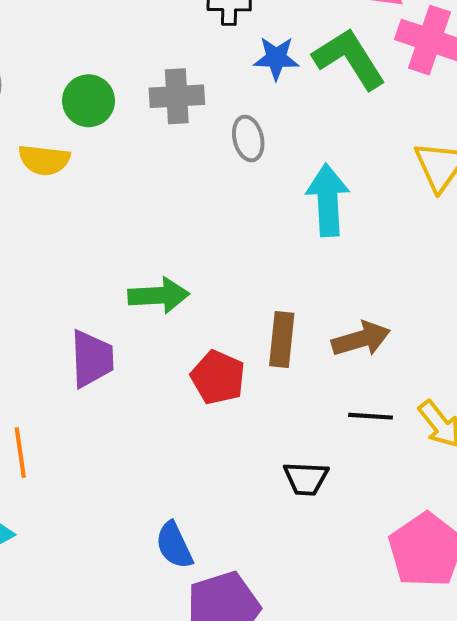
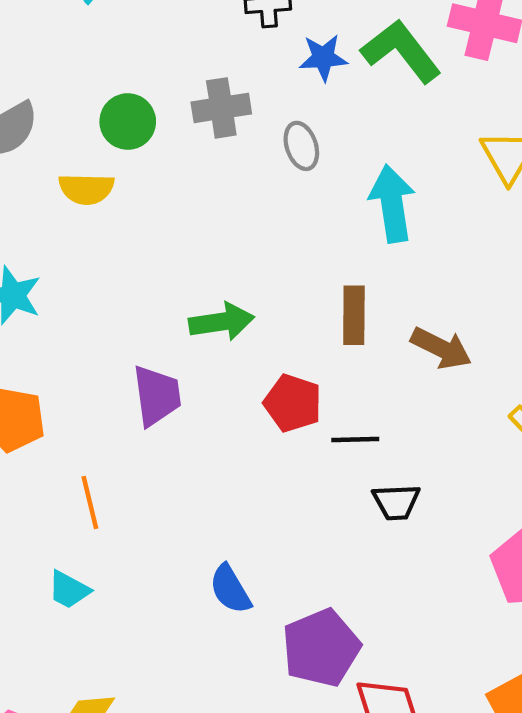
brown rectangle: (282, 339) -> (354, 315), moved
brown arrow: (361, 339) -> (441, 348), turned 48
black line: (371, 416) -> (355, 440), moved
blue semicircle: (174, 545) -> (230, 589), moved

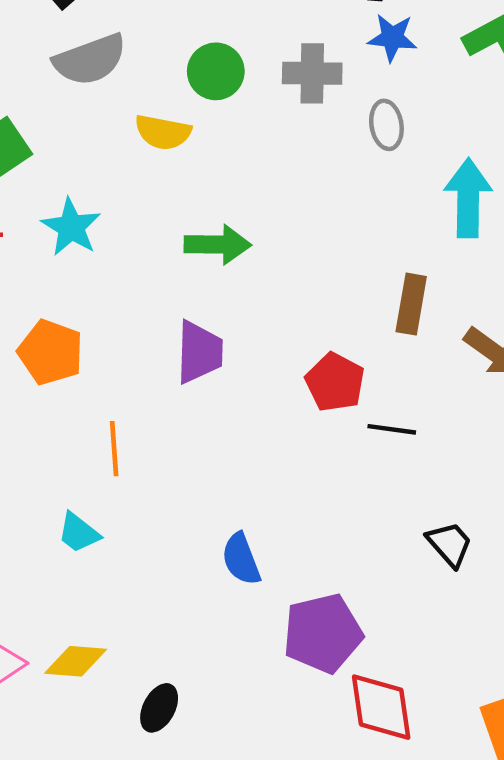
blue star: (323, 58) -> (392, 38), moved
green arrow: (222, 322) -> (218, 245), moved
black trapezoid: (396, 502) -> (450, 544), moved, turned -138

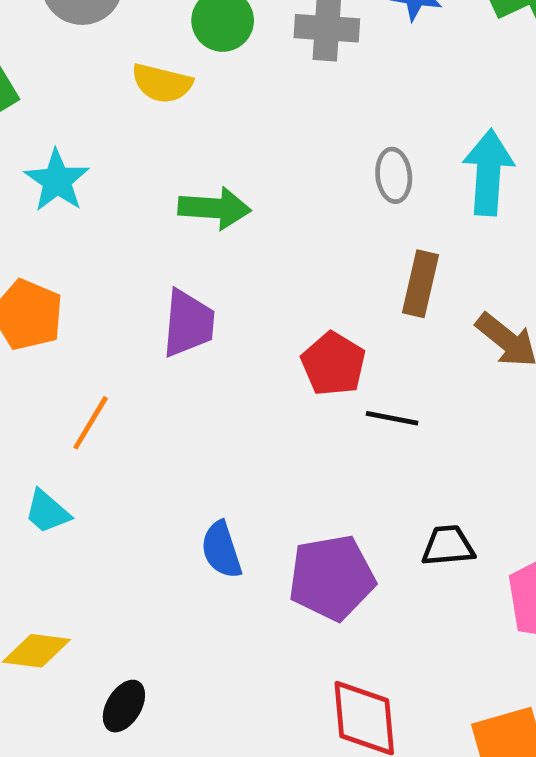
gray ellipse: (386, 125) -> (394, 175), moved
orange line: (114, 449) -> (91, 423), turned 32
black trapezoid: (450, 544) -> (448, 546), turned -57
purple pentagon: (323, 633) -> (332, 578), moved

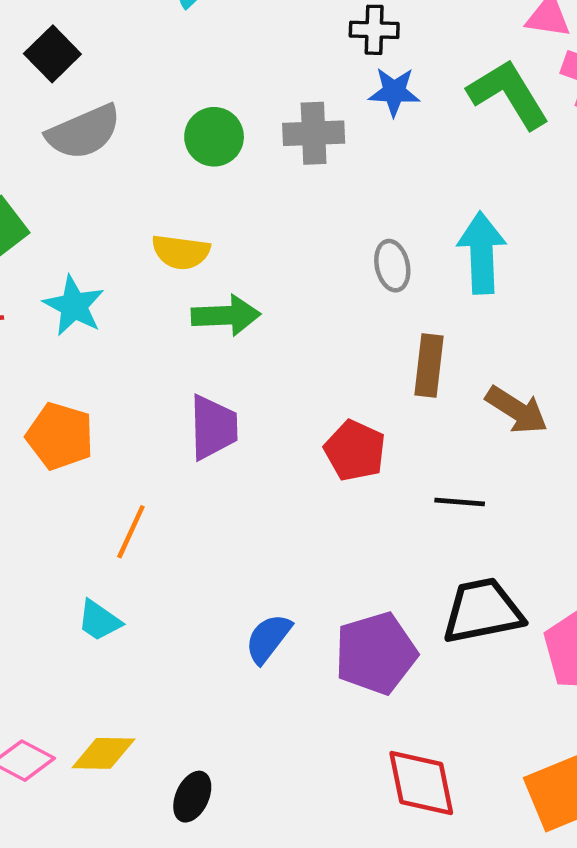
yellow semicircle: (162, 83) -> (181, 252), moved
black line: (392, 418) -> (460, 502), moved
black trapezoid: (448, 546) -> (482, 611), size x1.6
blue semicircle: (221, 550) -> (268, 638), turned 62

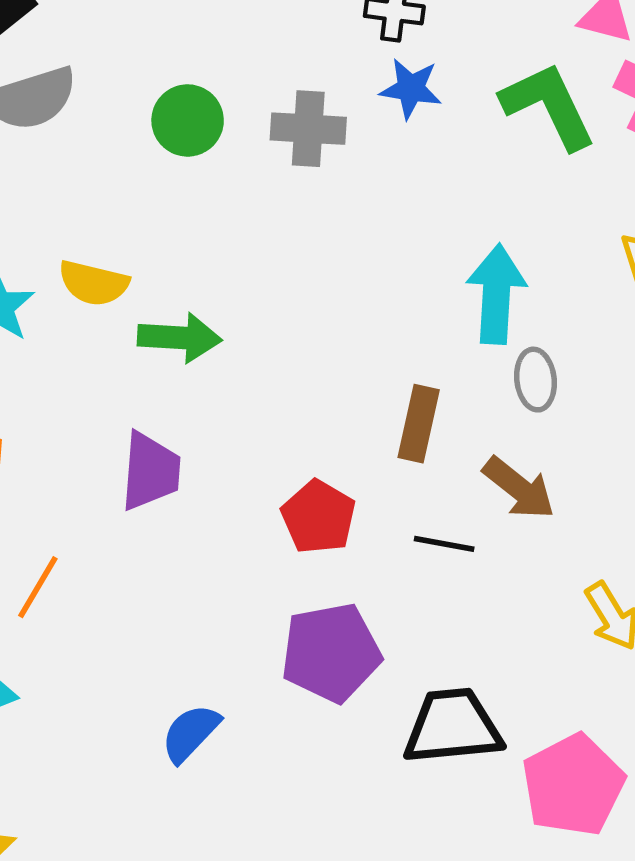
yellow semicircle: (181, 252) -> (94, 283), moved
gray ellipse: (392, 266) -> (535, 380), moved
black line: (460, 502) -> (444, 544), moved
purple pentagon: (376, 653) -> (331, 653), moved

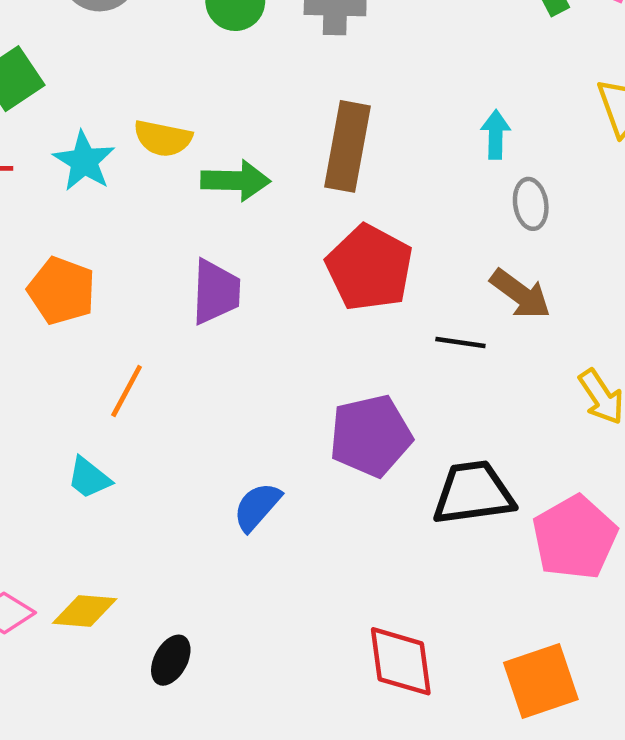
cyan arrow: (496, 294) -> (496, 135), size x0.6
brown rectangle: (419, 424) -> (347, 146), moved, size x1.4
red pentagon: (319, 517) -> (369, 268), moved, size x1.4

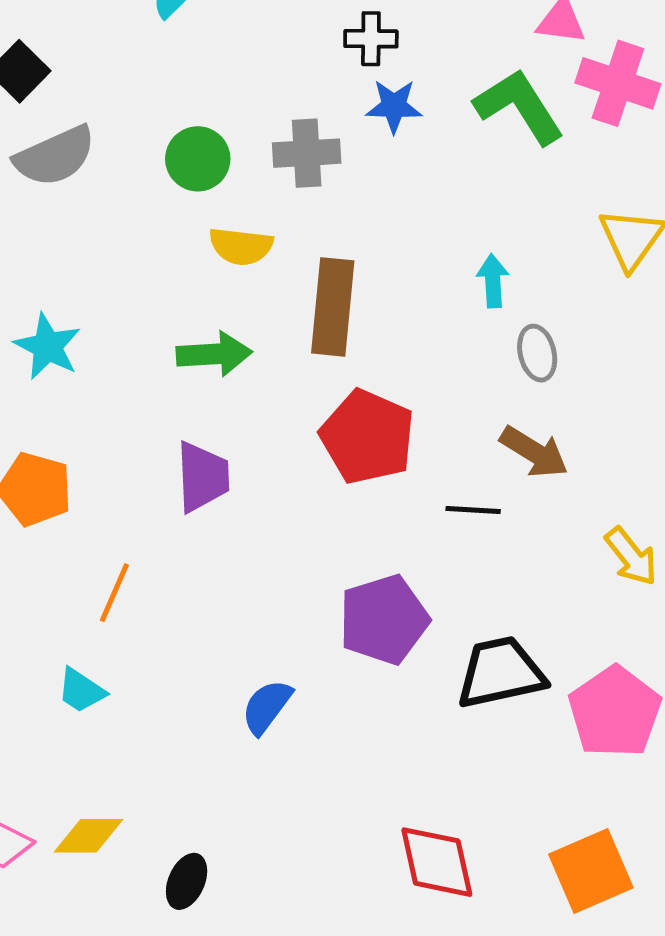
yellow semicircle: (163, 138) -> (241, 246), moved

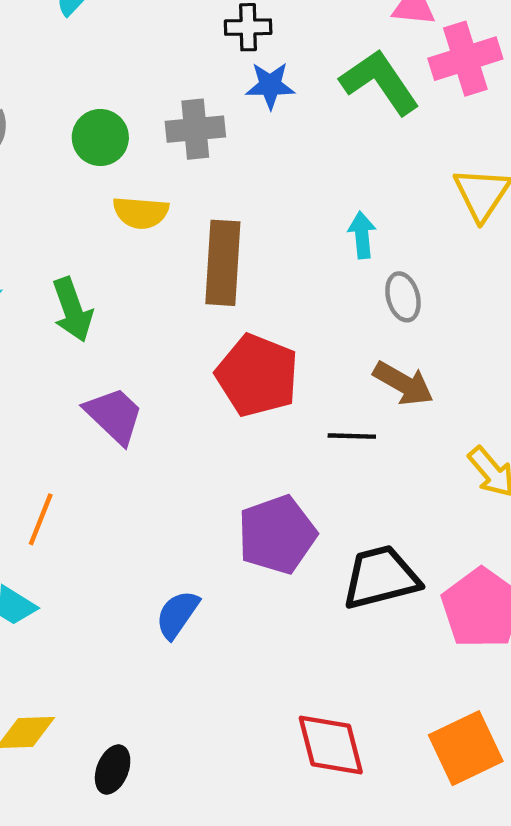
pink cross: (618, 83) -> (465, 59), turned -34
green arrow: (214, 354) -> (72, 310), moved, turned 76
purple trapezoid: (202, 477) -> (114, 415), turned -42

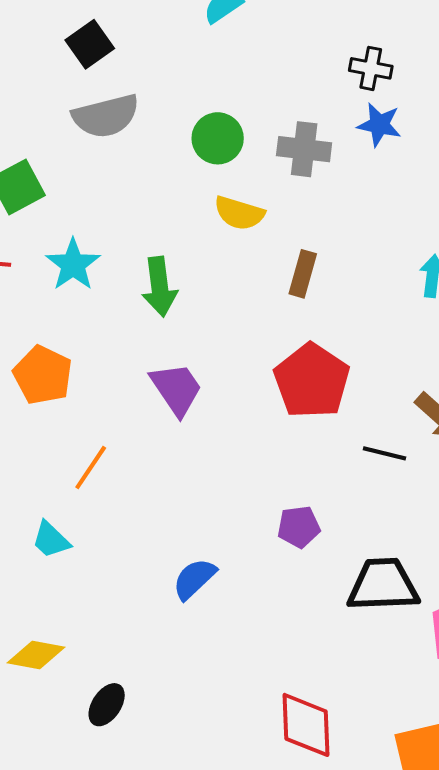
brown rectangle: (223, 263) -> (303, 274), size x0.6
purple pentagon: (277, 535) -> (299, 527), size x0.6

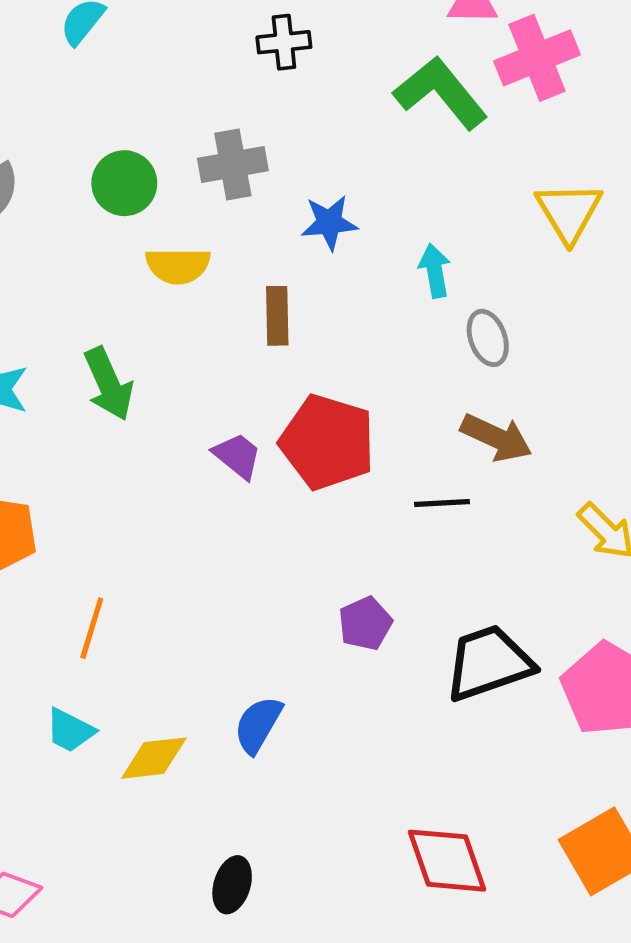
blue star: (379, 125) -> (329, 223), moved
purple trapezoid: (176, 389) -> (237, 456), moved, size x0.7
yellow diamond: (36, 655) -> (154, 758), moved
black ellipse: (107, 705) -> (232, 885), moved

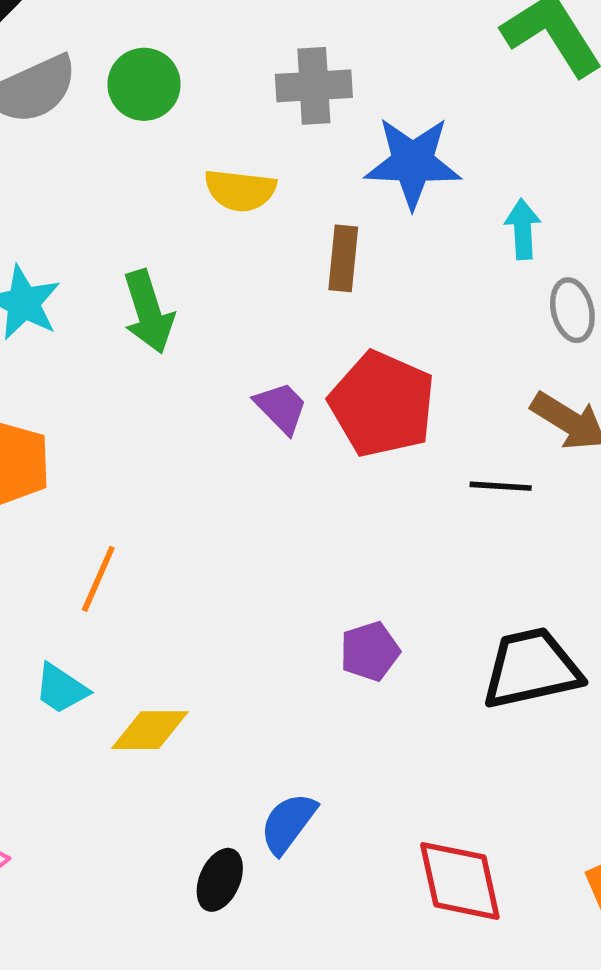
green circle: (124, 183) -> (144, 84), moved
blue star: (329, 223) -> (413, 162), size x1.5
purple pentagon: (365, 623) -> (370, 651), moved
blue semicircle: (258, 725) -> (288, 823), moved

